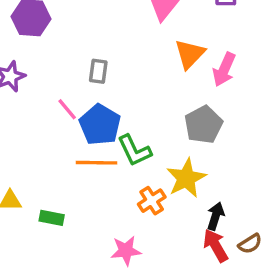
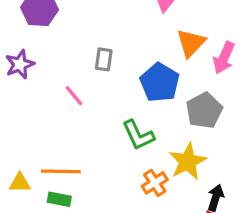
blue pentagon: (100, 125) -> (160, 82), moved
orange line: (96, 163) -> (61, 171), moved

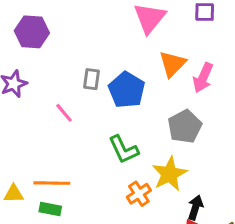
blue pentagon: (160, 82) -> (127, 90), moved

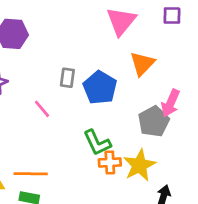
pink arrow: (203, 78) -> (171, 103), moved
orange cross: (139, 194) -> (110, 162), moved, turned 30

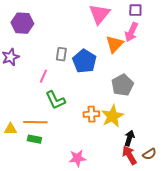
pink arrow: (171, 103) -> (131, 32), moved
pink line: (42, 109) -> (43, 76), turned 64
green L-shape: (97, 143) -> (55, 100), moved

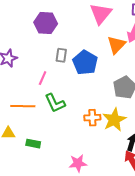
purple hexagon: (22, 23) -> (46, 23), moved
orange line: (35, 122) -> (23, 106), moved

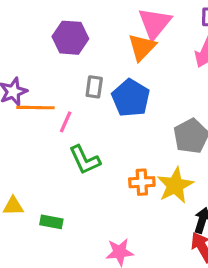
orange triangle: (116, 45) -> (142, 47), moved
orange line: (23, 106) -> (35, 108), moved

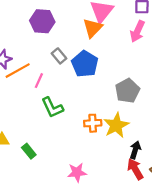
gray rectangle: (94, 87) -> (59, 56), turned -48
orange line: (35, 108) -> (18, 71), turned -30
green rectangle: (51, 222) -> (29, 151), turned 40

